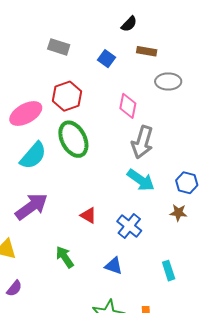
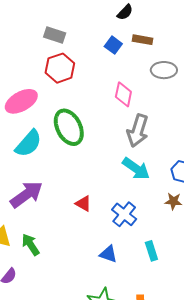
blue square: (107, 59) -> (113, 45), moved
red hexagon: (67, 96) -> (60, 68), moved
green arrow: (65, 257) -> (31, 245), moved
cyan rectangle: (169, 271) -> (151, 251), moved

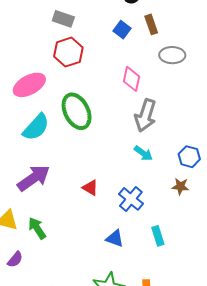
brown rectangle: (142, 40) -> (151, 24), turned 60
cyan arrow: (136, 169) -> (143, 153), size x0.7

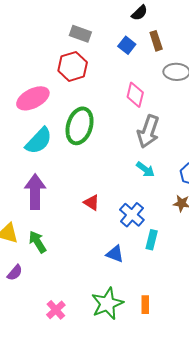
gray rectangle: (63, 19) -> (80, 34), moved
green ellipse: (77, 111) -> (80, 126), turned 42
purple arrow: (34, 178) -> (35, 192), turned -56
cyan rectangle: (158, 236) -> (152, 240), moved, turned 30

